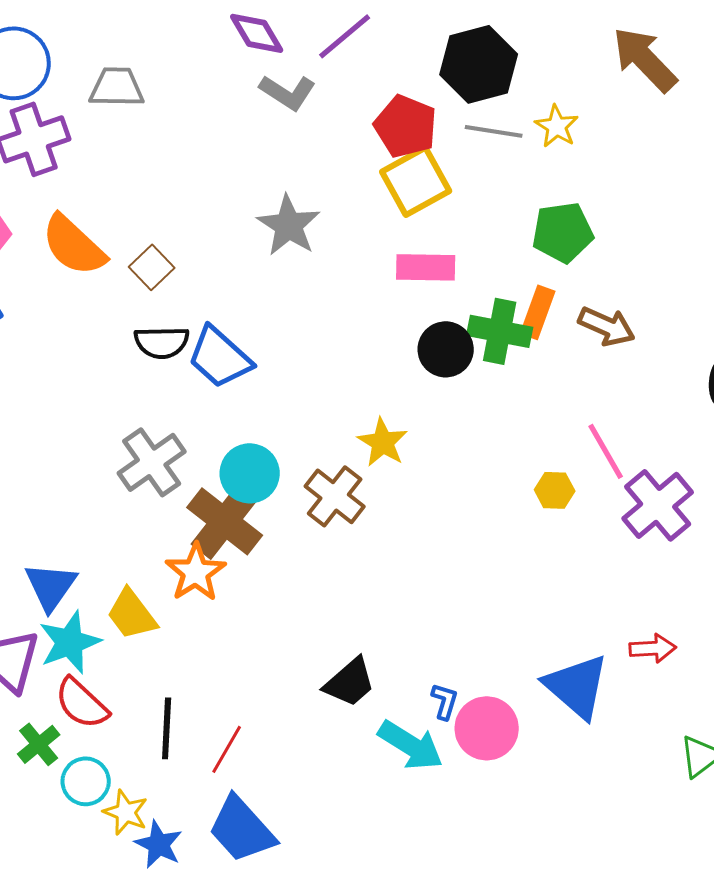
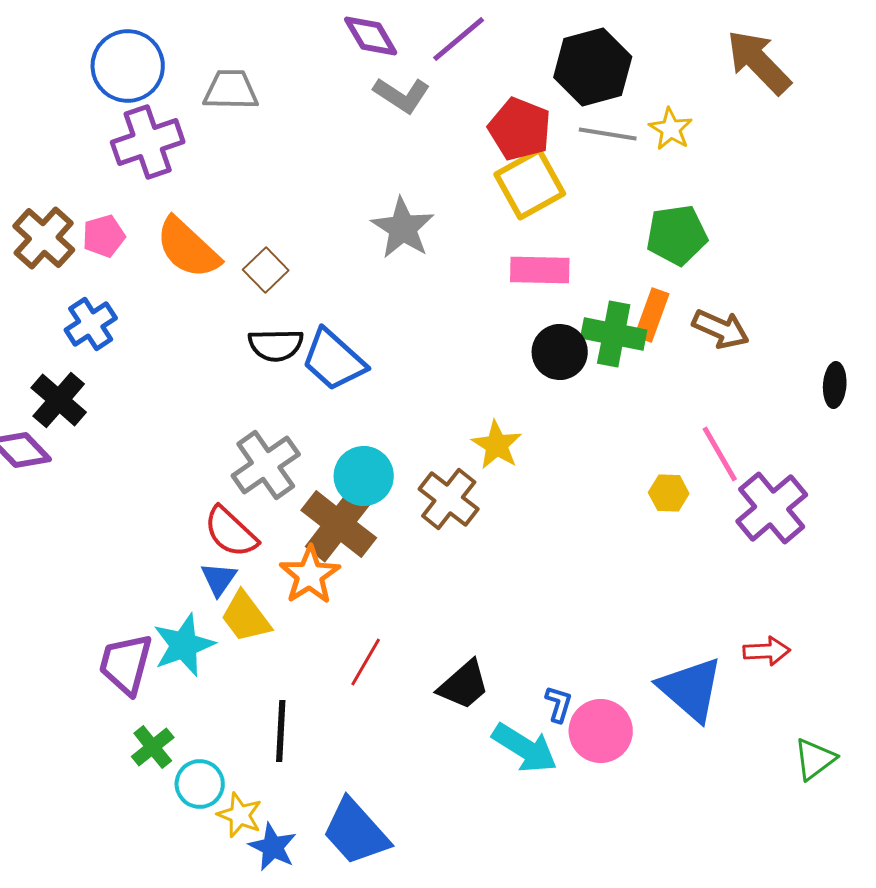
blue triangle: (51, 586) -> (219, 579), moved, size x0.7
red semicircle: (82, 703) -> (231, 532), moved
red line: (227, 749) -> (366, 662), moved

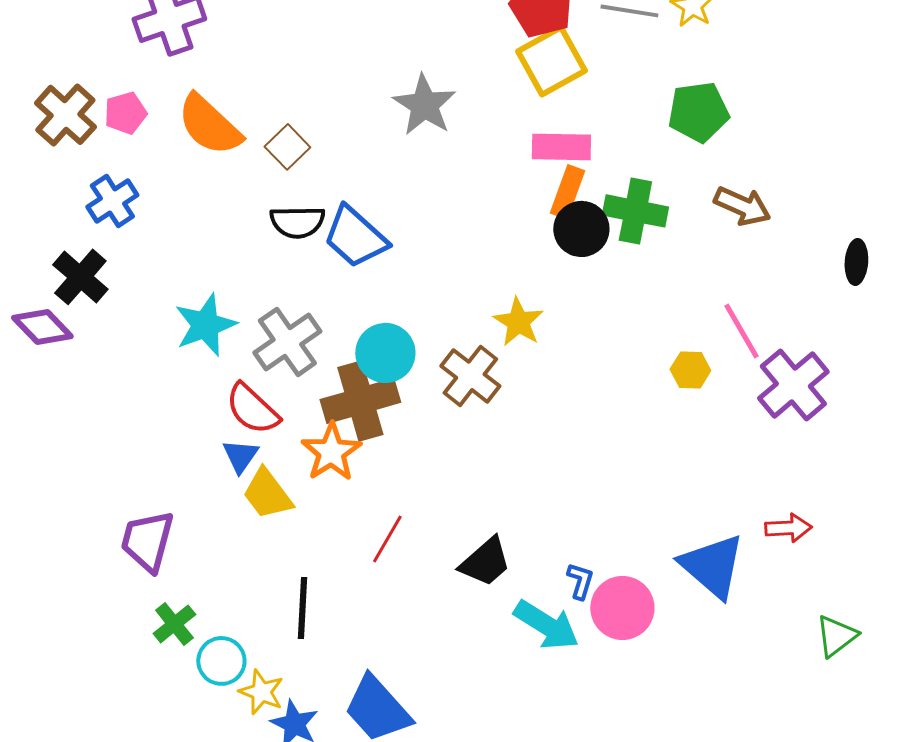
orange rectangle: (652, 315) -> (567, 192), moved
brown cross: (339, 524) -> (360, 401), turned 36
cyan star: (184, 645) -> (205, 325), moved

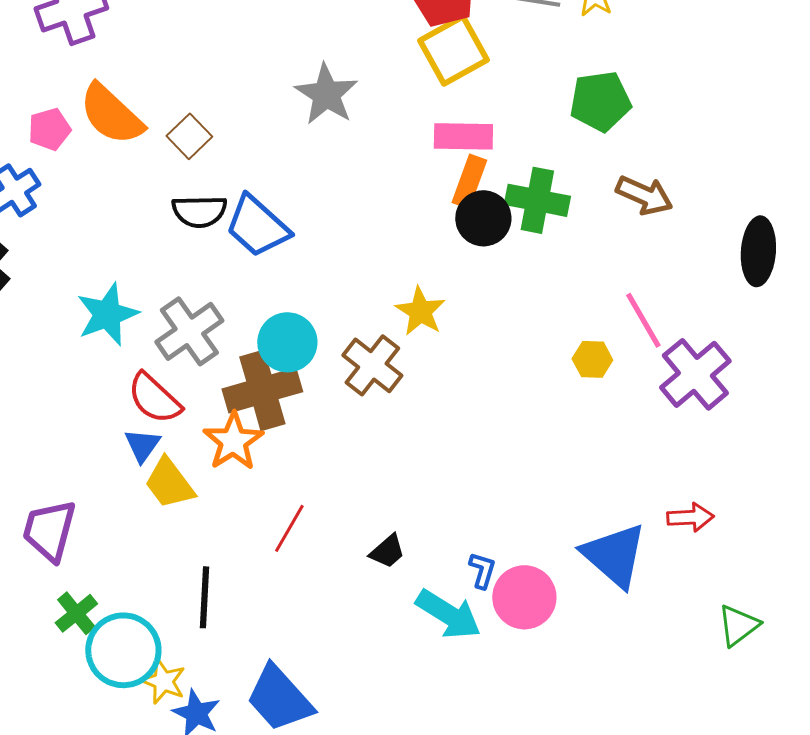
pink pentagon: (125, 113) -> (49, 129), moved
black ellipse: (856, 262) -> (758, 251), size x1.5
black trapezoid: (485, 562) -> (387, 551), size x0.7
cyan circle: (221, 661) -> (123, 650), size x1.5

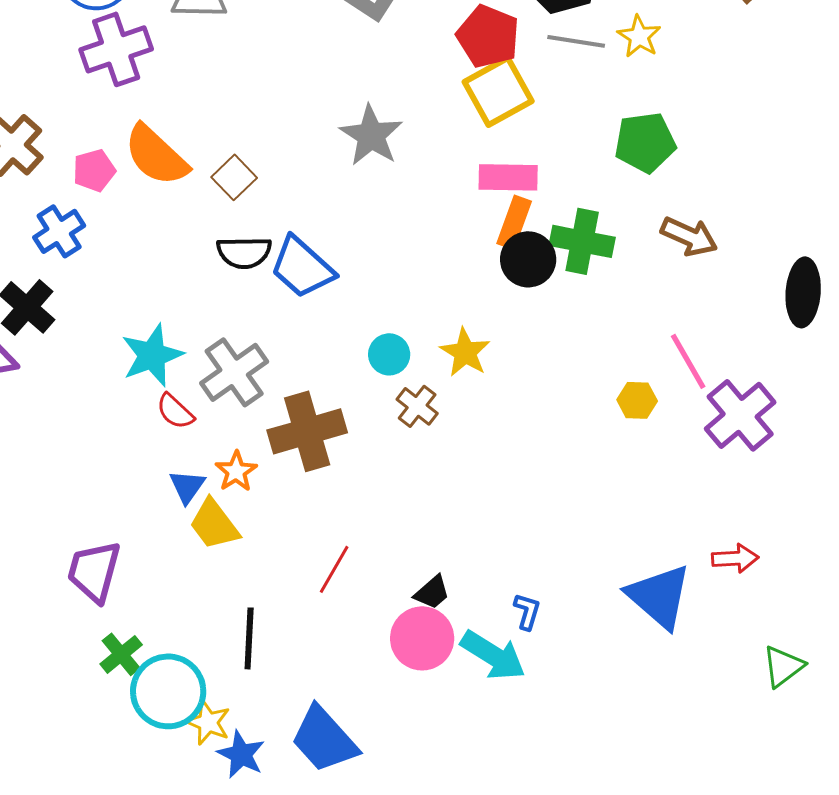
cyan circle: (287, 342) -> (389, 354), moved, size x0.7
brown cross: (372, 365) -> (417, 406), size x0.7
red semicircle: (154, 398) -> (175, 411), moved, size x0.7
orange star: (233, 441) -> (236, 471), moved, size x0.7
pink circle: (524, 597) -> (422, 638), moved

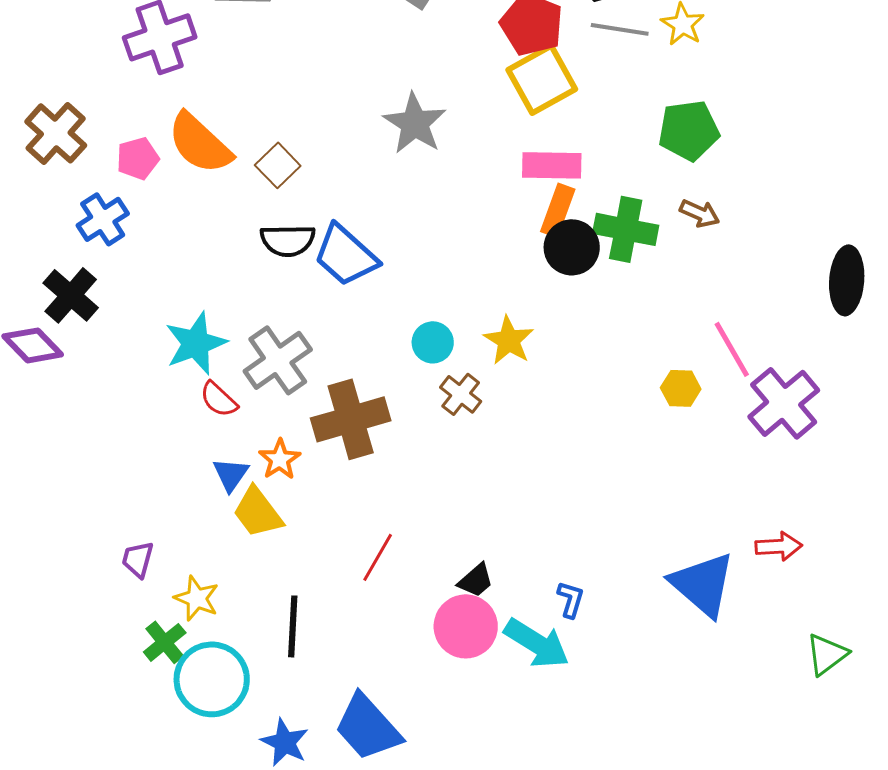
brown arrow: (689, 236) -> (700, 213), moved, size x0.7
purple trapezoid: (94, 571) -> (138, 559), size x0.6
yellow star: (208, 722) -> (197, 598), moved

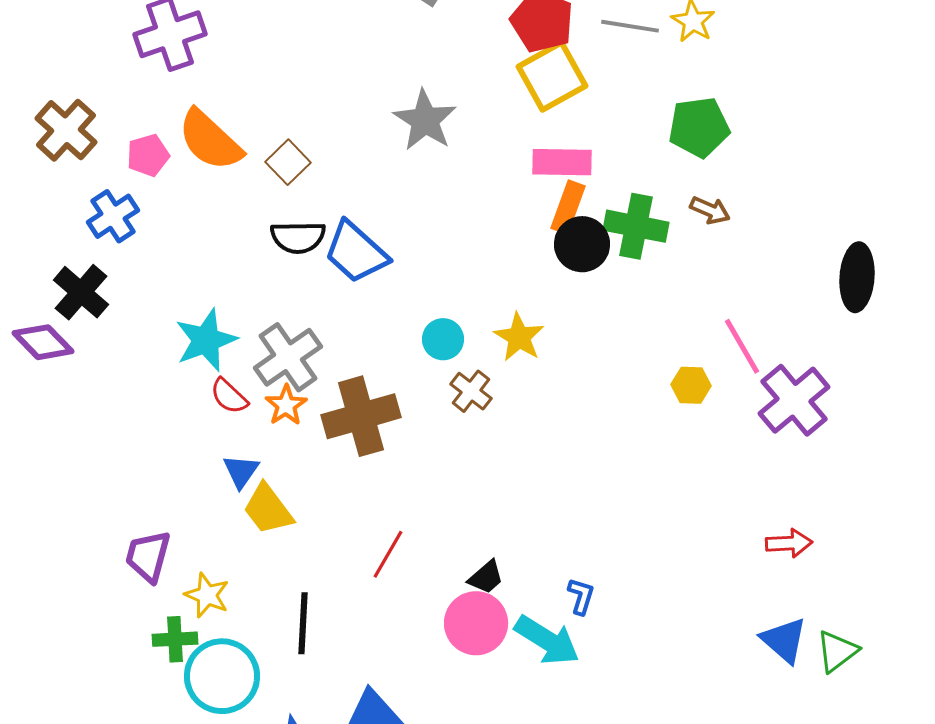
orange star: (280, 459) -> (286, 405), moved
purple trapezoid: (138, 559) -> (148, 556), size x1.4
blue triangle: (703, 584) -> (784, 640), moved, size x0.7
green cross: (165, 642) -> (175, 639), turned 36

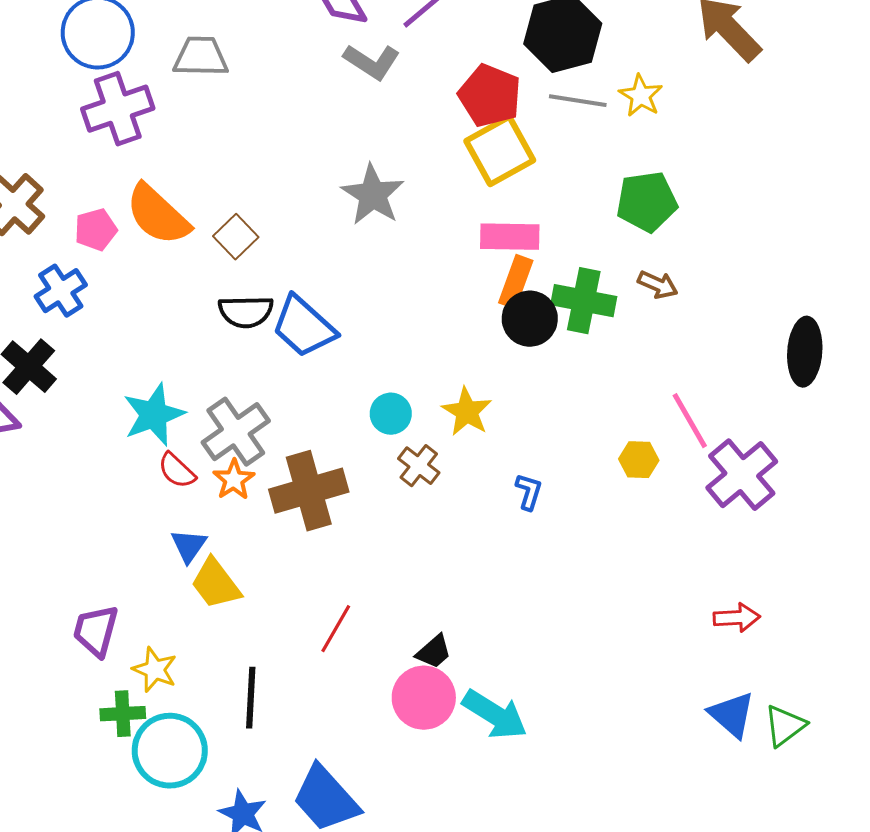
blue L-shape: (581, 596) -> (529, 492), moved

